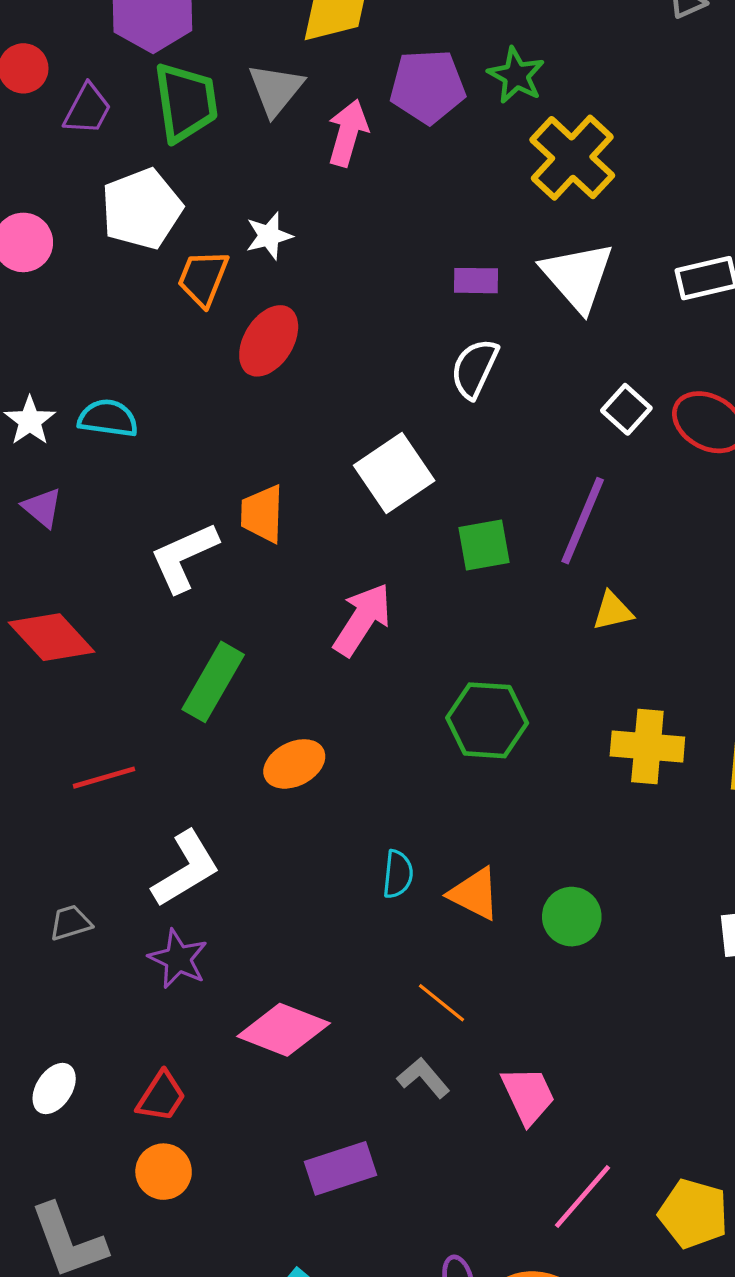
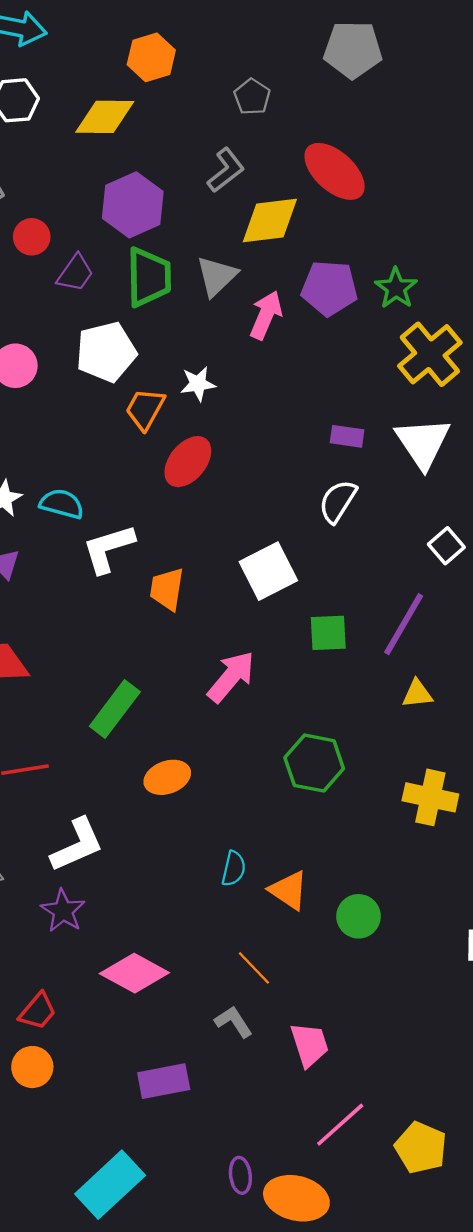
white L-shape: (184, 557) -> (108, 548), moved

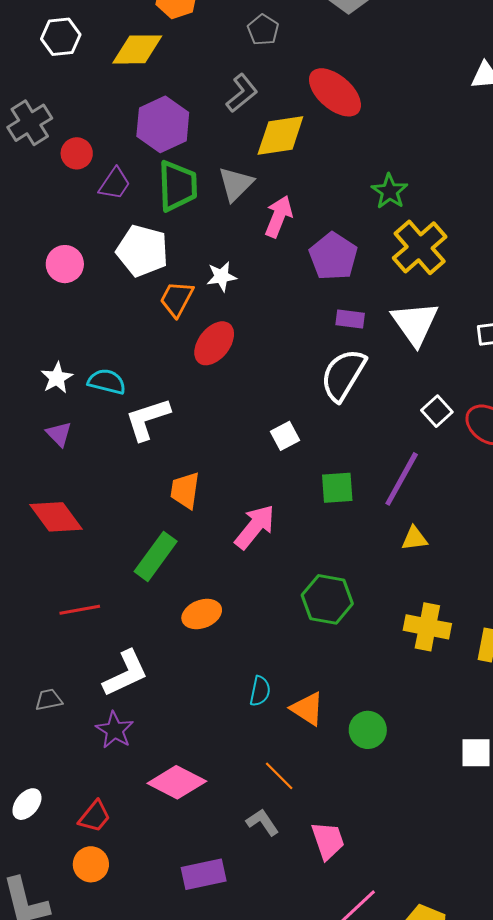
purple pentagon: (329, 288) -> (333, 256), moved, turned 30
white pentagon: (106, 352) -> (142, 251), turned 30
white semicircle: (338, 501) -> (343, 375), size x1.4
white square: (268, 571) -> (285, 436), size x0.6
orange trapezoid: (167, 589) -> (185, 490), moved

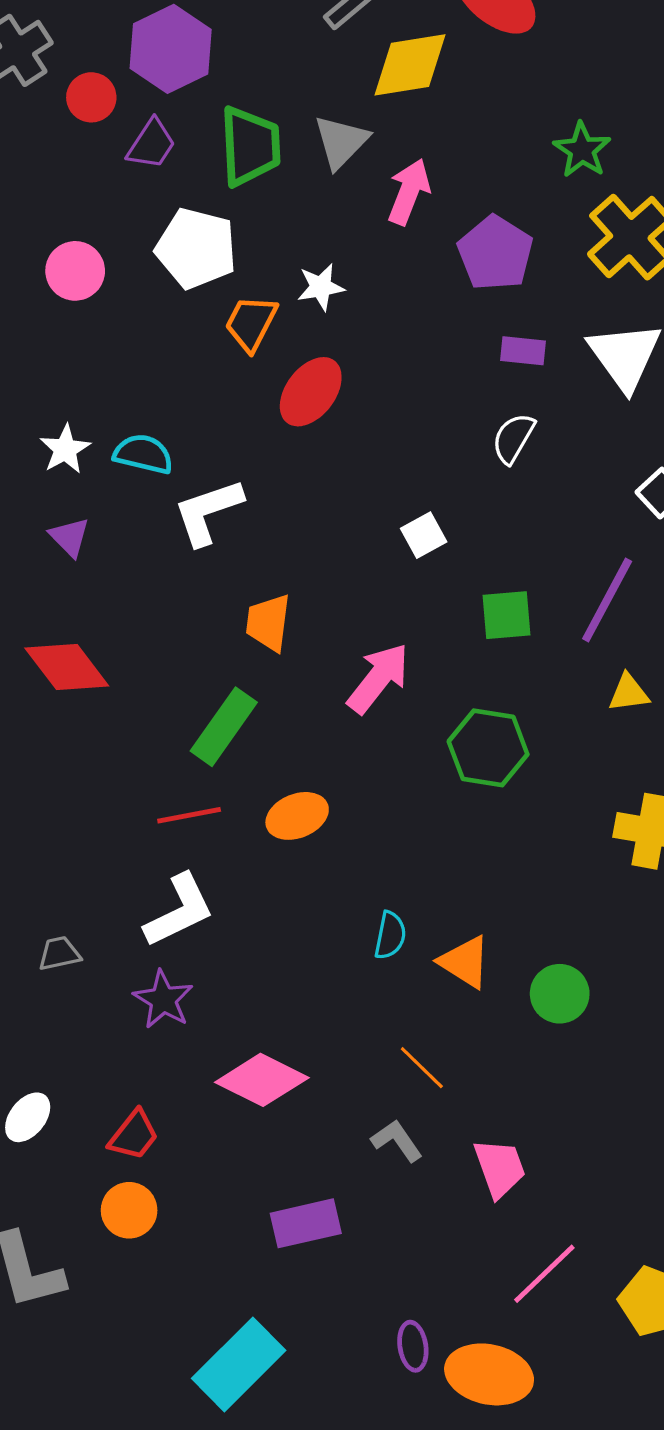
purple hexagon: (163, 124) -> (171, 49), moved
white semicircle: (343, 375) -> (513, 438), size x0.6
green hexagon: (327, 599) -> (488, 748), moved
red line: (80, 610) -> (189, 815), moved

